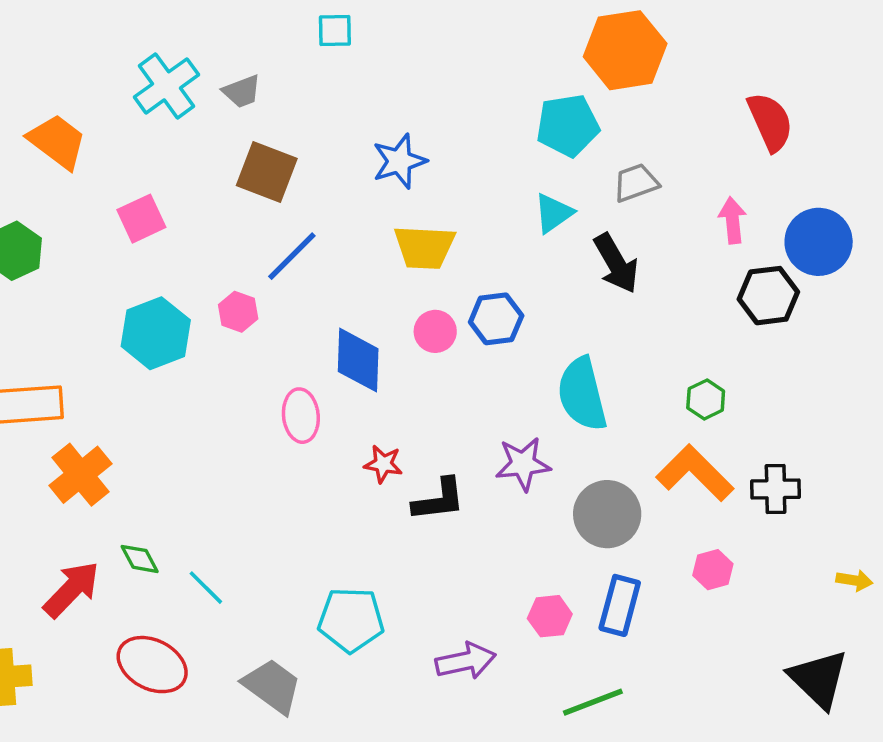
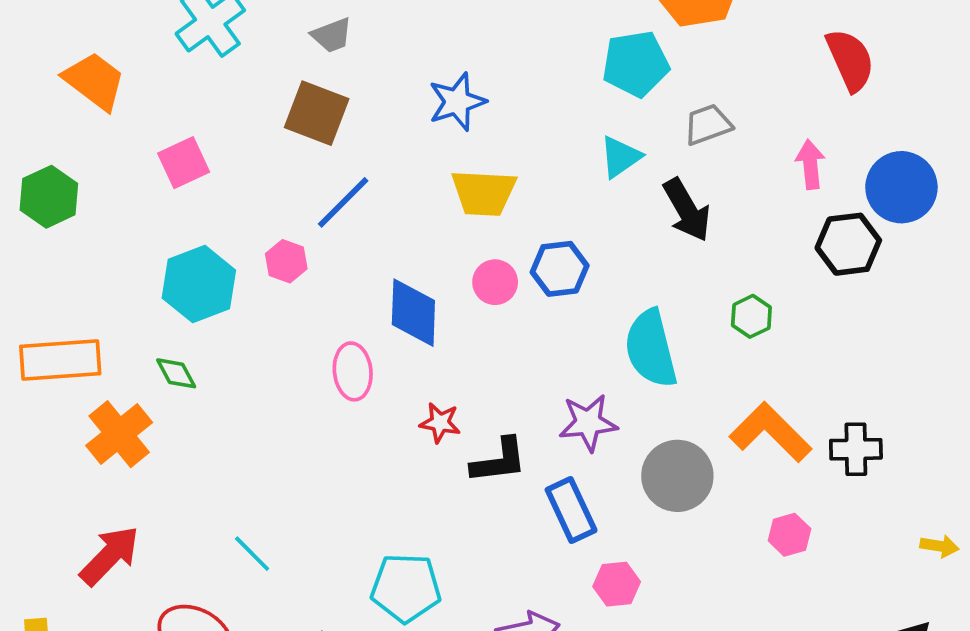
gray trapezoid: (242, 91) -> (332, 35), moved
green hexagon: (706, 399) -> (751, 316), moved
green diamond: (140, 559) -> (176, 373), moved
blue rectangle: (620, 605) -> (571, 510), moved, turned -40

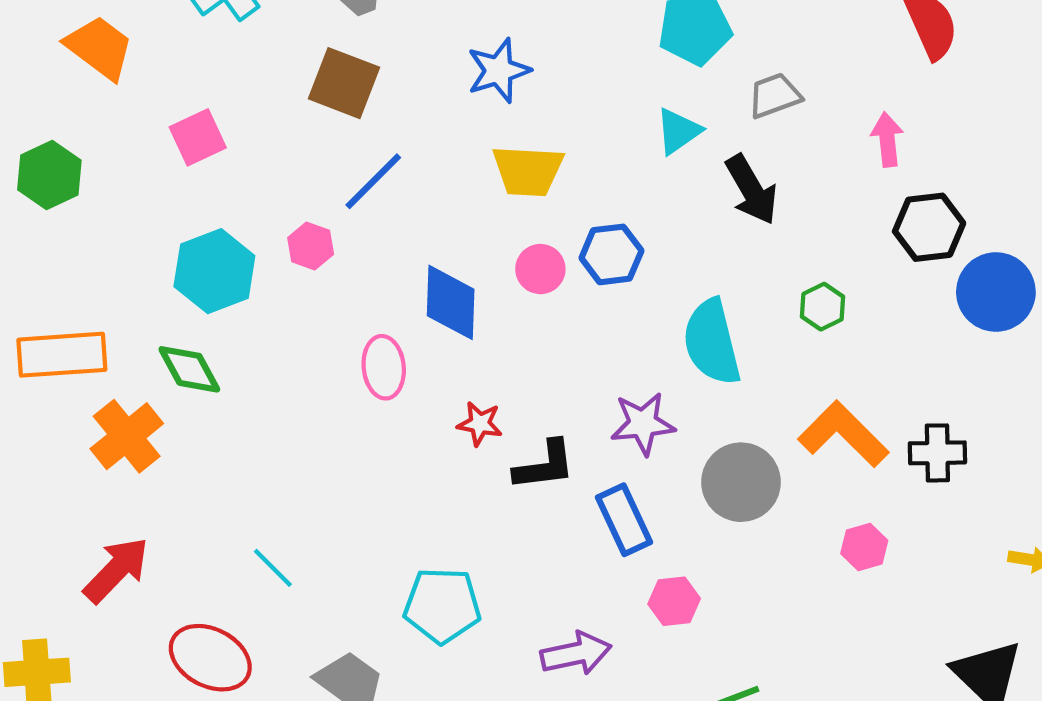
blue circle: (901, 187) -> (996, 292), moved
green diamond: (176, 373) -> (189, 369), size x1.4

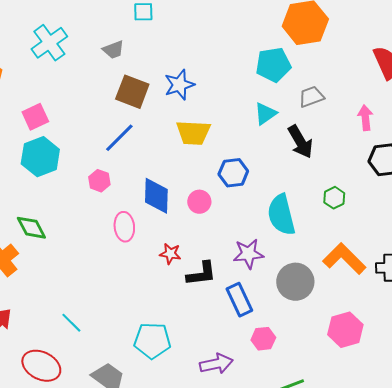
brown square: (344, 83) -> (132, 92), moved
pink hexagon: (311, 246) -> (99, 181), moved
pink circle: (540, 269) -> (199, 202), moved
cyan hexagon: (214, 271) -> (40, 157), moved
pink hexagon: (864, 547) -> (345, 330), moved, size x1.6

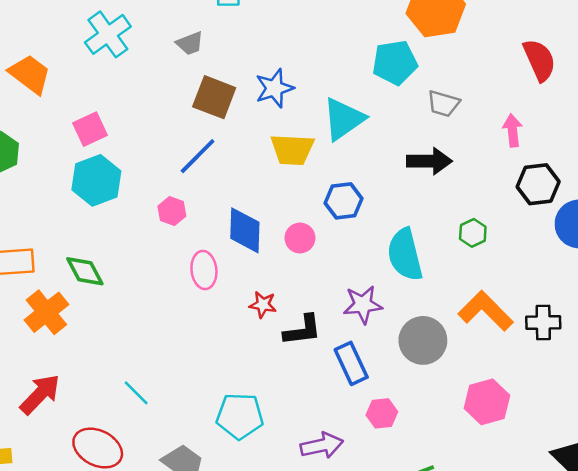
gray trapezoid: (311, 97) -> (443, 104), turned -144
cyan triangle: (265, 114) -> (344, 119), moved, size x1.5
black arrow: (300, 142) -> (429, 161), turned -60

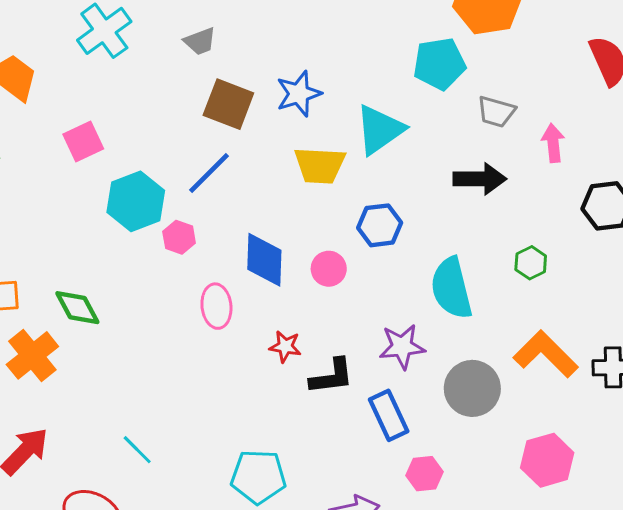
pink arrow: (513, 130) -> (553, 143), moved
cyan hexagon: (96, 180) -> (136, 201), moved

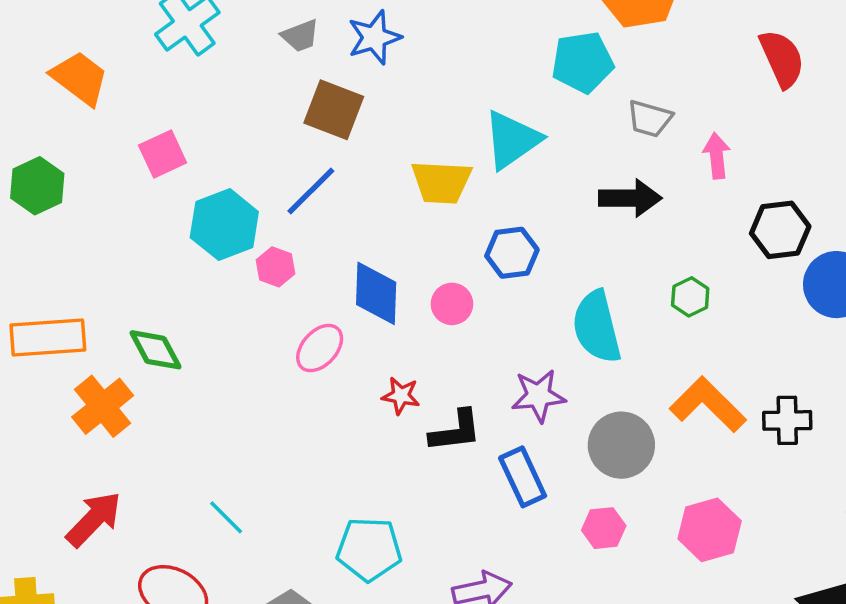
blue star: (299, 94) -> (374, 37), moved
pink ellipse: (216, 306) -> (320, 348), turned 48
pink hexagon: (424, 474) -> (604, 528), moved

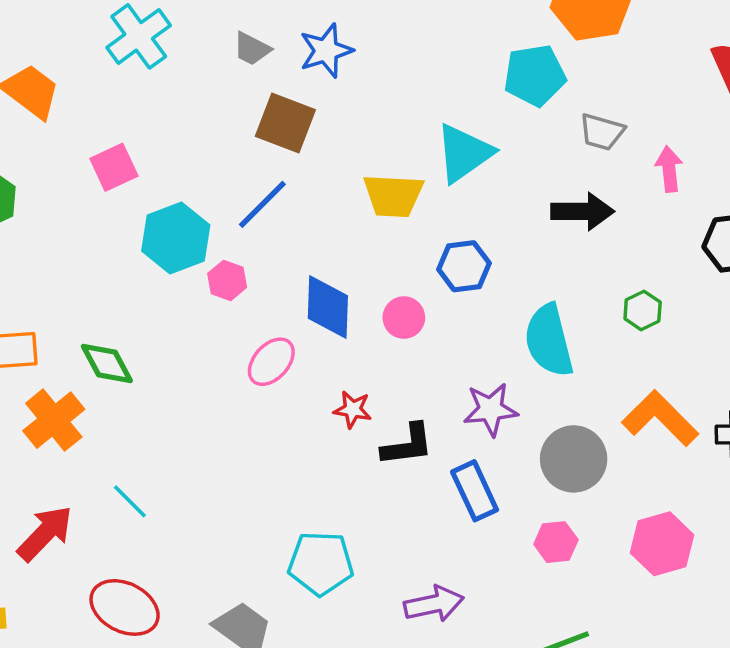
gray trapezoid: (300, 36) -> (252, 49), turned 48
cyan line: (226, 517) -> (130, 501), moved

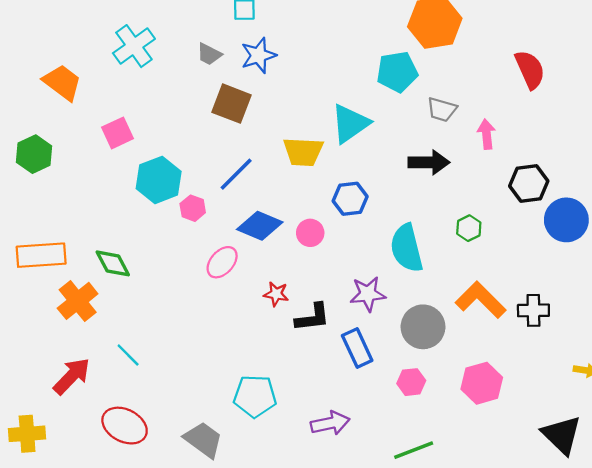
blue line: (262, 204) -> (236, 174), moved
blue diamond: (328, 307) -> (260, 226), turned -69

